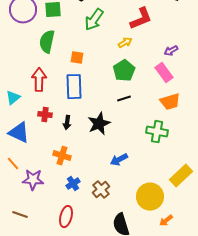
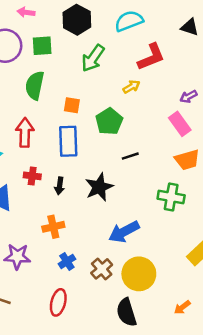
green pentagon: (124, 71) -> (109, 121), moved
orange cross: (62, 156) -> (53, 227), turned -30
blue arrow: (119, 160) -> (124, 232), size x1.4
yellow circle: (150, 197) -> (139, 274), moved

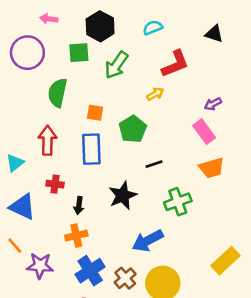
cyan semicircle: (129, 21) -> (153, 28), size x0.7
green square: (42, 46) -> (79, 53), moved
black arrow: (59, 186) -> (79, 205), moved
green cross: (171, 197) -> (178, 202), moved, turned -30
blue cross: (67, 261) -> (90, 271), size x1.6

